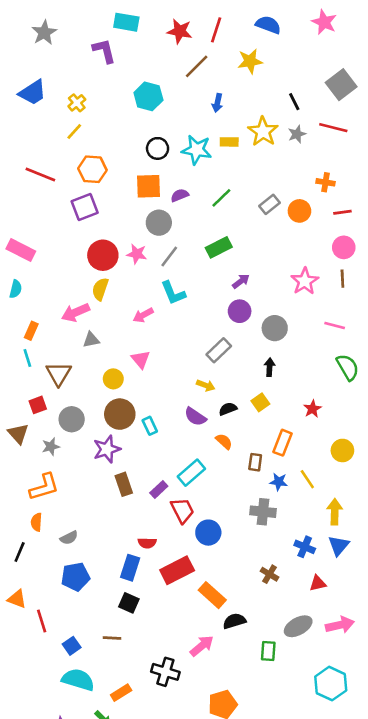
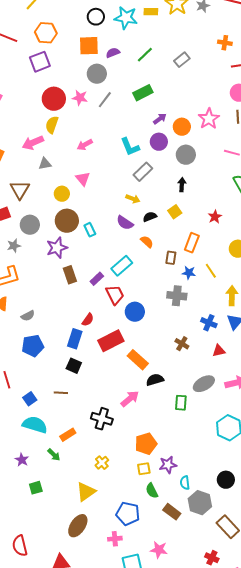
orange circle: (299, 211) -> (182, 127), moved
cyan L-shape: (173, 293) -> (130, 147), moved
red semicircle: (147, 543) -> (88, 320), turned -56

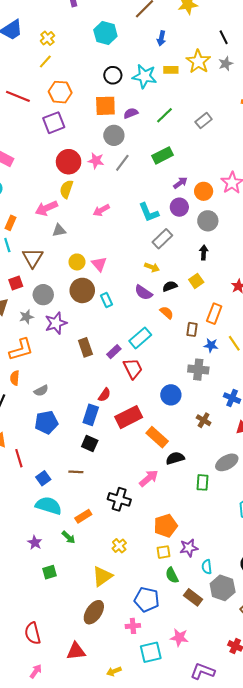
pink triangle: (83, 179) -> (99, 264), moved
purple star: (57, 248) -> (56, 323), moved
blue circle: (135, 312) -> (171, 395), moved

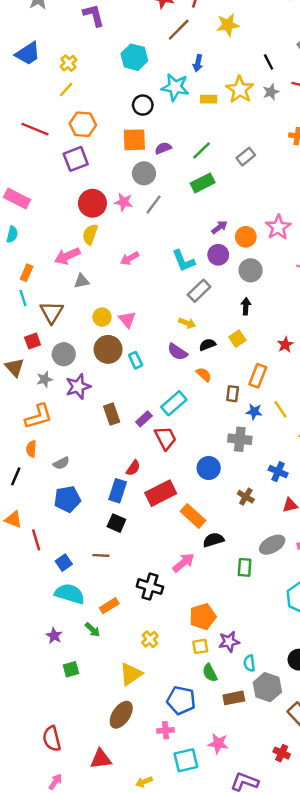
cyan star: (144, 76) -> (175, 87), moved
green rectangle: (162, 155) -> (203, 183), moved
brown rectangle: (193, 597) -> (234, 698), turned -48

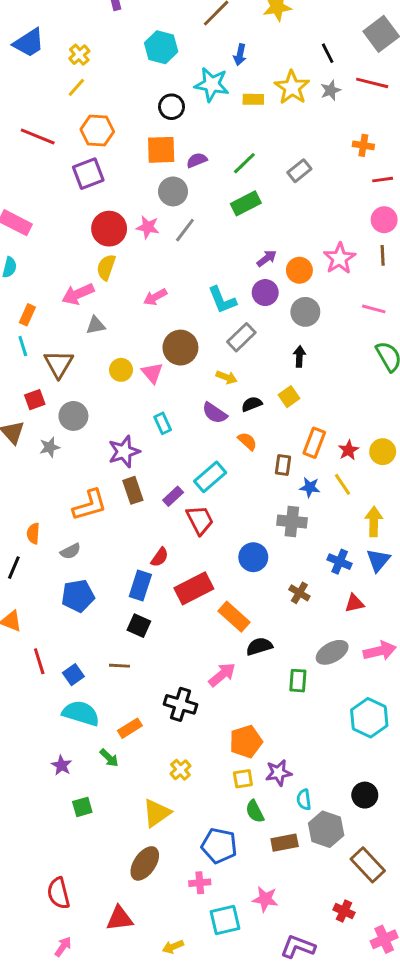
red star: (285, 345) -> (348, 450), moved
brown circle: (108, 349) -> (180, 348), moved
purple star: (78, 387) -> (124, 452), moved
orange L-shape: (39, 416) -> (90, 505), moved
red line: (36, 540) -> (39, 661), moved

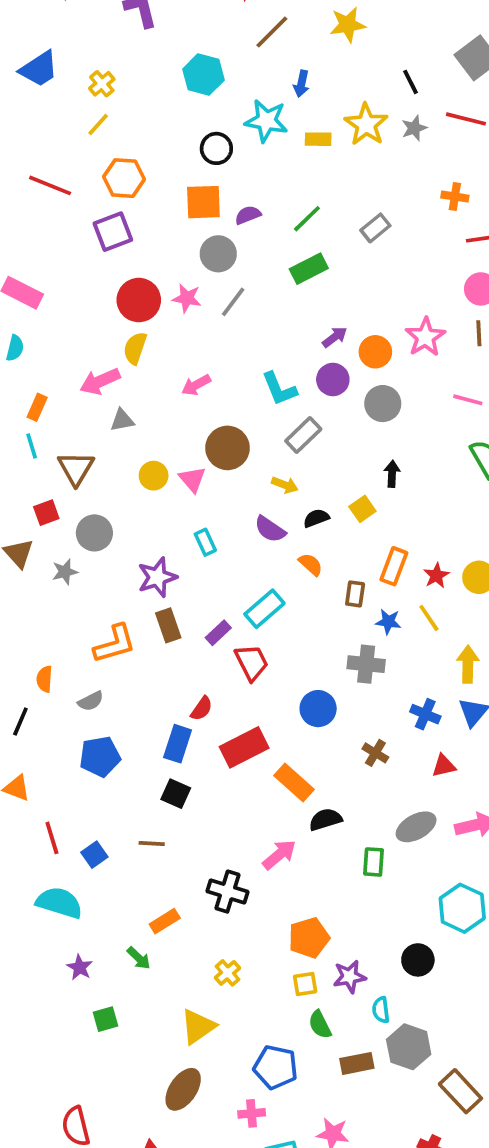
black arrow: (299, 356) -> (392, 474), moved
cyan semicircle: (81, 713) -> (59, 903), moved
black circle: (365, 795) -> (418, 960), moved

